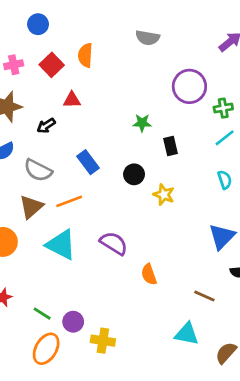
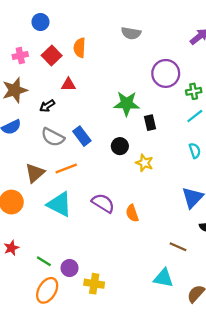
green star: (142, 123) -> (127, 104), size x1.6
gray semicircle: (38, 170) -> (53, 137), moved
orange semicircle: (149, 274) -> (132, 213), moved

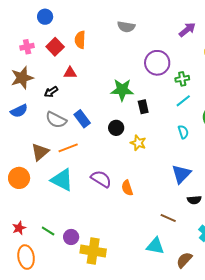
red star: (11, 248) -> (19, 228), moved
yellow cross: (94, 284) -> (93, 251), size x1.4
orange ellipse: (47, 290) -> (26, 257), moved, turned -40

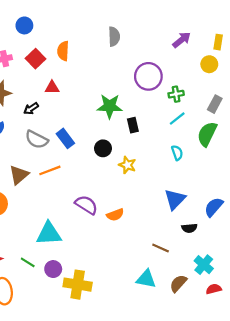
gray semicircle: (126, 27) -> (114, 37), turned -102
cyan triangle: (62, 180) -> (49, 234), moved, turned -30
orange semicircle: (127, 188) -> (115, 215), turned -91
brown semicircle: (184, 260) -> (178, 283), moved

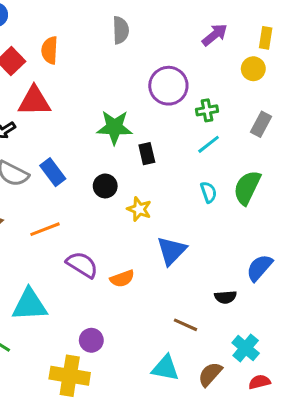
red triangle: (52, 87) -> (34, 101), size x1.6
green semicircle: (207, 134) -> (247, 188), moved
orange line: (50, 170) -> (45, 229), moved
blue triangle: (175, 199) -> (172, 251), moved
purple circle: (53, 269) -> (91, 340), moved

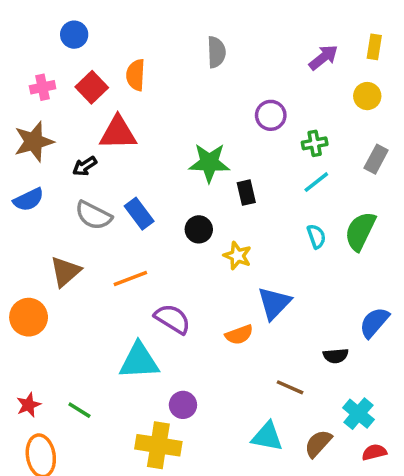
yellow rectangle: (266, 38) -> (374, 47), moved
purple circle: (168, 86) -> (271, 115), size x0.7
orange semicircle: (122, 279) -> (239, 335), moved
cyan triangle: (30, 305) -> (139, 361), moved

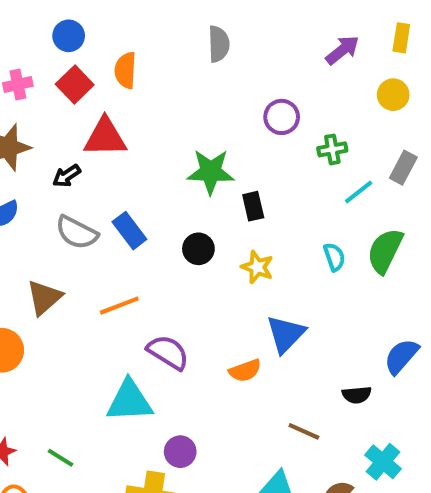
blue circle: (74, 35) -> (69, 36), moved
cyan line: (316, 182) -> (359, 192), moved
yellow star: (237, 256) -> (257, 267), moved

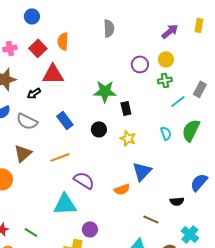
blue circle: (69, 36) -> (32, 16), moved
yellow circle: (393, 95) -> (166, 59), moved
gray semicircle: (77, 233) -> (27, 121), moved

